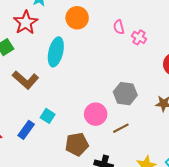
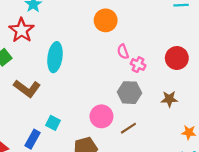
orange circle: (77, 18) -> (106, 20), moved
pink semicircle: (119, 27) -> (123, 52), moved
pink cross: (139, 37) -> (138, 65), moved

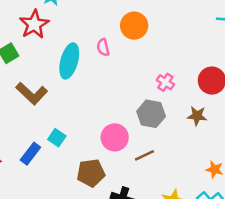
pink semicircle: (123, 52) -> (103, 47), moved
brown star: (169, 99) -> (197, 116), moved

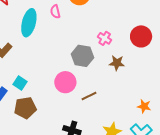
gray hexagon: (151, 114) -> (82, 56), moved
brown star: (197, 116) -> (117, 63), moved
brown pentagon: (91, 173) -> (25, 108), moved

